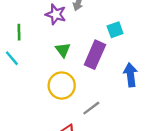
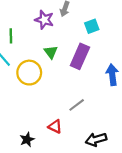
cyan square: (115, 30) -> (92, 26), moved
yellow circle: (62, 86) -> (29, 73), moved

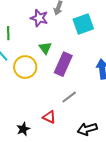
cyan square: (92, 26) -> (83, 24), size x1.5
purple rectangle: (80, 56) -> (63, 64), moved

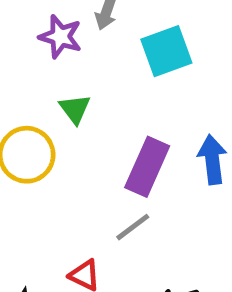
purple rectangle: (63, 64) -> (147, 167), moved

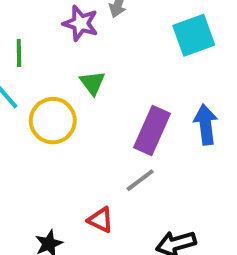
cyan square: (166, 51) -> (194, 35), moved

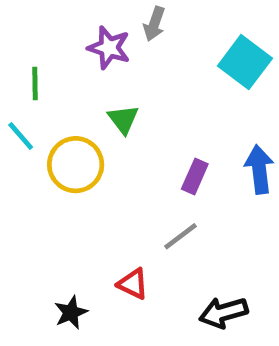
cyan square: (194, 35) -> (245, 62), turned -33
purple rectangle: (152, 131) -> (195, 177), size x0.6

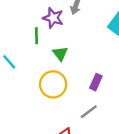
green line: (35, 83) -> (36, 36), moved
yellow circle: (76, 165) -> (53, 84), moved

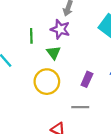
purple star: (53, 18) -> (60, 29), moved
gray line: (89, 112) -> (80, 107), turned 36

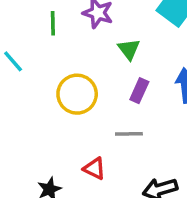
green triangle: (54, 53) -> (129, 49), moved

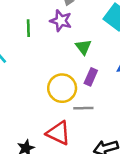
yellow circle: (77, 94) -> (62, 88), moved
red triangle: (94, 168) -> (58, 133), size x1.5

